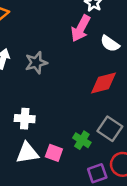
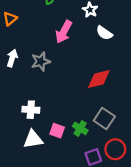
pink arrow: (81, 28) -> (64, 32), moved
white semicircle: (110, 44) -> (104, 33), moved
pink square: (54, 153) -> (57, 131), moved

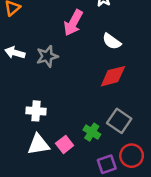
white semicircle: (104, 33) -> (112, 41), moved
white arrow: (12, 58) -> (15, 53), turned -91
pink square: (57, 131) -> (65, 144), moved, turned 32

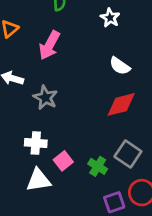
pink arrow: (73, 23) -> (49, 45), moved
gray star: (47, 56) -> (45, 98), moved, turned -30
pink square: (65, 144) -> (63, 161), moved

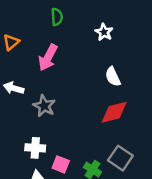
white semicircle: (120, 66) -> (113, 77), turned 30
pink square: (63, 161) -> (61, 164), turned -30

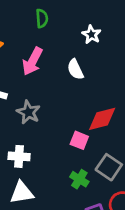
white semicircle: (113, 77) -> (75, 69), moved
pink square: (61, 164) -> (79, 140), moved

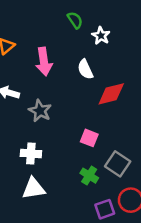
green semicircle: (42, 18) -> (75, 20), moved, turned -30
pink arrow: (32, 61) -> (44, 62), turned -36
red diamond: (102, 119) -> (111, 94), moved

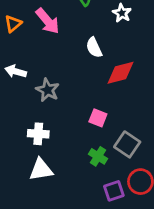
white star: (101, 36) -> (122, 13), moved
pink arrow: (44, 62) -> (48, 21), moved, turned -32

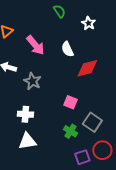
pink arrow: (48, 21) -> (35, 45), moved

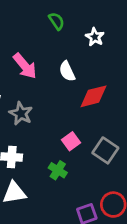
pink square: (70, 102) -> (71, 141), turned 32
gray square: (92, 122) -> (105, 150), moved
green cross: (70, 131) -> (58, 170), moved

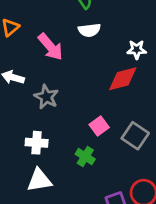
white star: (95, 37) -> (137, 50), moved, turned -30
white semicircle: (67, 71) -> (89, 30), moved, turned -72

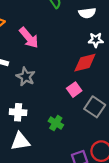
white semicircle: (89, 30) -> (87, 13), moved
pink square: (99, 126) -> (74, 90), moved

